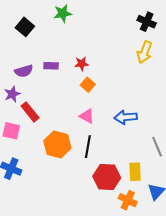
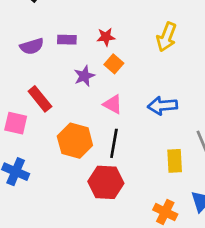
yellow arrow: (145, 52) -> (167, 37), moved
purple star: (12, 94) -> (84, 76), moved
yellow rectangle: (135, 172) -> (175, 161), moved
red hexagon: (107, 177) -> (106, 182), moved

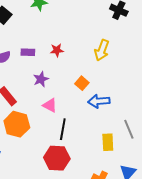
orange square: (114, 64) -> (82, 83), moved
pink triangle: (113, 104) -> (50, 105), moved
orange hexagon: (75, 141) -> (17, 124), moved

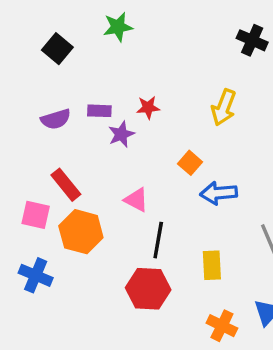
purple star: (41, 79) -> (121, 134), moved
yellow rectangle: (108, 142) -> (212, 265), moved

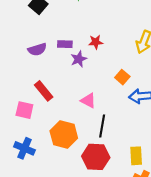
orange hexagon: (81, 232) -> (64, 135), moved
yellow rectangle: (212, 265) -> (136, 156), moved

